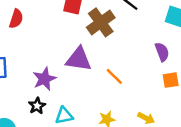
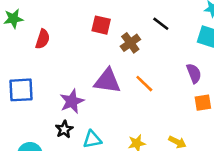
brown cross: (101, 22) -> (130, 43), size x0.7
orange line: (114, 76) -> (144, 84), moved

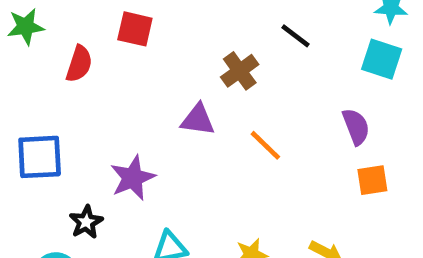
red square: (101, 25) -> (135, 29), moved
purple triangle: (107, 81) -> (198, 120), moved, size x0.7
black star: (64, 129) -> (86, 222), moved

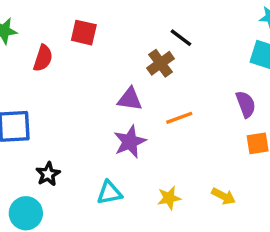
black line: (296, 36) -> (181, 38), moved
orange line: (265, 145) -> (179, 118), turned -64
purple star: (133, 178) -> (130, 142), moved

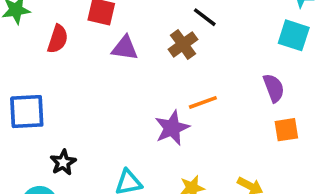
purple triangle: (130, 99) -> (125, 48), moved
purple star: (130, 142) -> (172, 128), moved

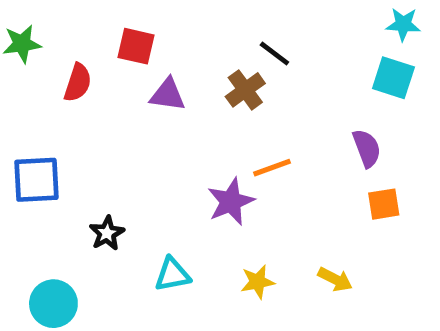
black star: (63, 162) -> (107, 233), moved

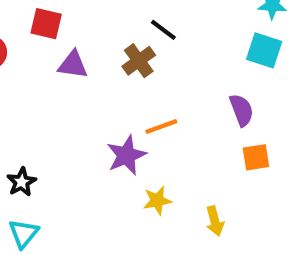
cyan triangle: (172, 274) -> (24, 233), moved, turned -40
yellow arrow: (335, 279) -> (215, 221), turned 48
yellow star: (257, 282) -> (157, 201), moved

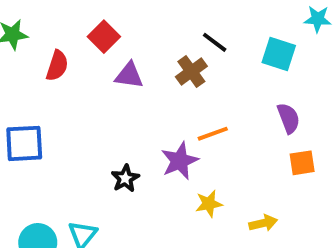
red square: (46, 24) -> (104, 37), turned 32
cyan square: (264, 50) -> (279, 54), moved
black star: (22, 182) -> (125, 178), moved
yellow arrow: (215, 221) -> (263, 223), turned -88

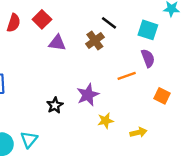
red semicircle: (57, 66) -> (14, 23), moved
purple semicircle: (289, 118) -> (148, 58), moved
orange line: (213, 134) -> (127, 76), moved
orange square: (302, 163) -> (162, 96), turned 35

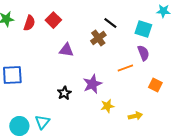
purple triangle: (57, 43) -> (66, 50), moved

